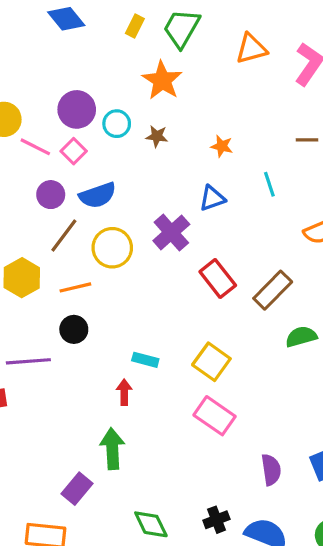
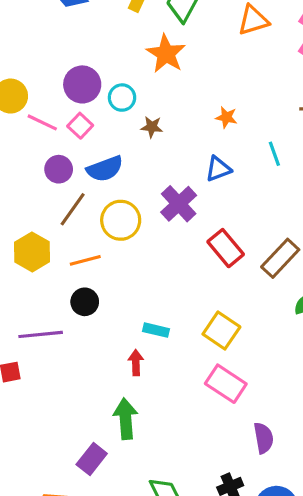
brown star: (157, 136) -> (152, 127), moved
purple semicircle: (271, 470) -> (264, 438), moved

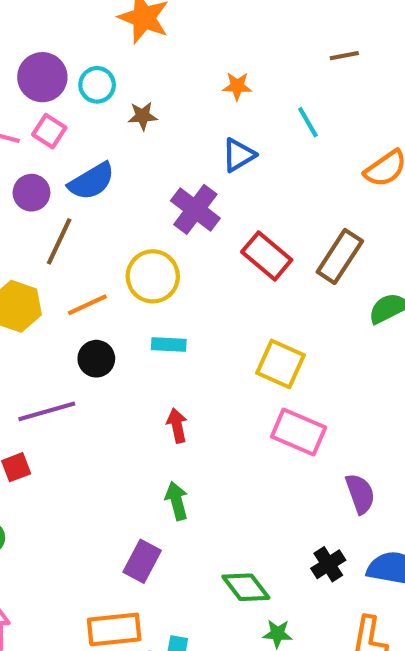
yellow circle: (121, 220) -> (153, 276), moved
cyan rectangle: (156, 330) -> (169, 345), moved
green arrow: (126, 419) -> (177, 501), size x0.7

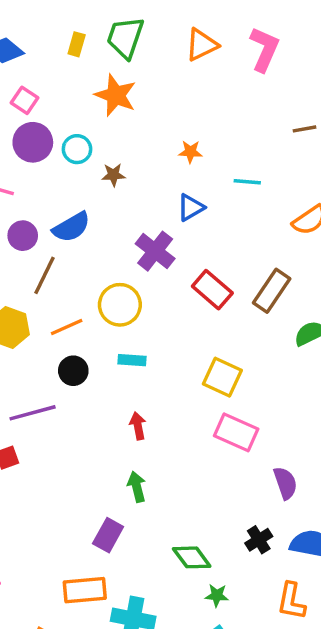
brown line: (344, 56) -> (305, 129), moved
cyan line: (308, 122) -> (247, 182), turned -56
pink square: (49, 131) -> (24, 100), moved

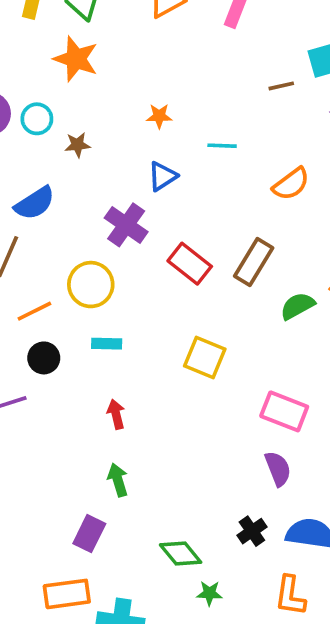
pink rectangle: (236, 432) -> (284, 411), moved

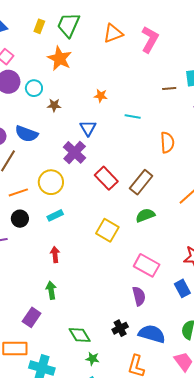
blue triangle: (162, 176) -> (88, 128), moved, turned -36
orange semicircle: (291, 184) -> (167, 142), turned -65
blue semicircle: (35, 203) -> (27, 134), turned 45
green semicircle: (297, 306) -> (145, 215), moved
cyan rectangle: (107, 344) -> (55, 215), turned -35

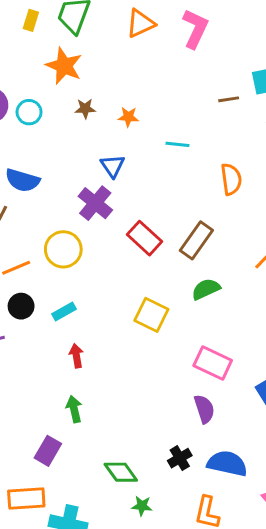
brown star: (54, 105) -> (85, 108), moved
cyan rectangle: (55, 215) -> (64, 312), moved

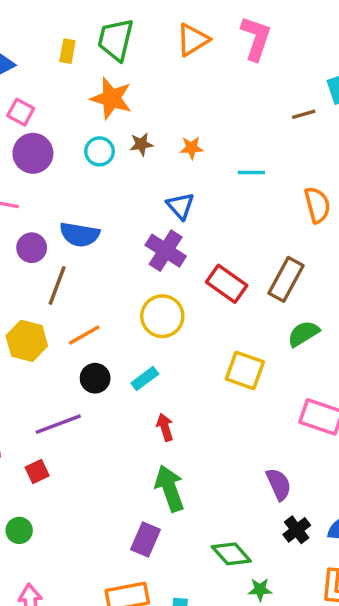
cyan circle: (29, 112) -> (100, 151), moved
yellow circle: (63, 249) -> (162, 316), moved
green arrow: (74, 409) -> (170, 488), size x1.5
purple semicircle: (204, 409) -> (279, 484), moved

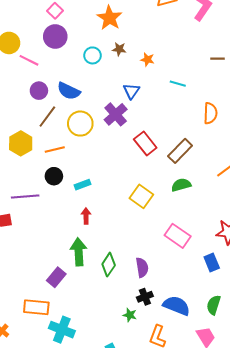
cyan circle: (100, 151) -> (93, 55), moved
yellow circle: (162, 316) -> (80, 124), moved
green diamond: (231, 554) -> (109, 265), moved, turned 60
green star: (260, 590) -> (130, 315), moved

